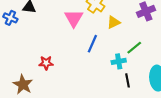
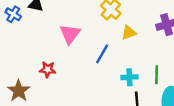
pink triangle: (74, 18) -> (70, 34), moved
green line: (134, 48) -> (157, 75), moved, turned -56

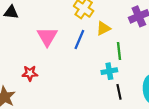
blue line: (102, 54) -> (79, 40), moved
green line: (157, 75) -> (119, 51), moved

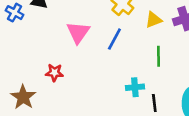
yellow triangle: (103, 28) -> (153, 20), moved
cyan cross: (109, 71) -> (135, 87), moved

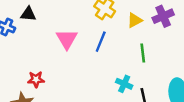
red star: (54, 73) -> (36, 79), moved
cyan cross: (135, 87) -> (124, 84), turned 35

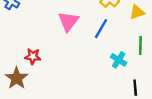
cyan cross: (124, 84) -> (119, 60), moved

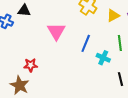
blue line: (101, 29) -> (86, 43), moved

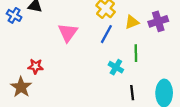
blue line: (86, 43) -> (106, 34), moved

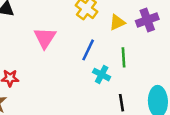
blue line: (106, 34) -> (88, 50), moved

